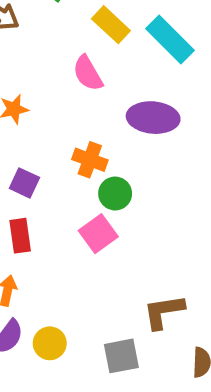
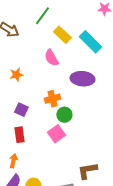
orange cross: (90, 160) -> (52, 99), turned -35

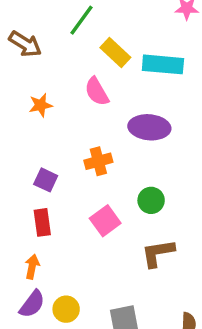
cyan rectangle: (90, 42) -> (163, 64), turned -40
orange star: (16, 75) -> (41, 105), moved
green circle: (64, 115) -> (151, 200), moved
brown L-shape: (87, 171) -> (158, 253), moved

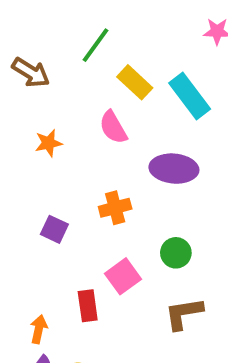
cyan rectangle: (163, 64) -> (190, 96), turned 48
red rectangle: (42, 222) -> (88, 306), moved

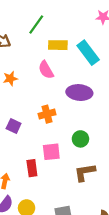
yellow rectangle: (135, 82) -> (58, 45), turned -42
pink square: (123, 276) -> (51, 152), turned 30

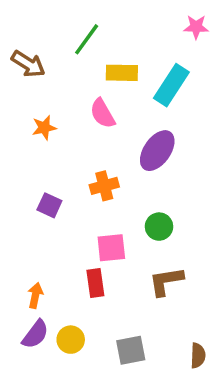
cyan rectangle: (88, 53) -> (171, 85), turned 70
purple ellipse: (79, 93) -> (157, 151), turned -60
red rectangle: (32, 168) -> (95, 283), moved

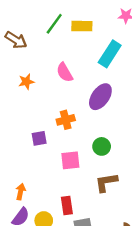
yellow rectangle: (122, 73) -> (82, 26), moved
purple square: (49, 205) -> (39, 138), moved, turned -35
red rectangle: (95, 283) -> (67, 205), moved

